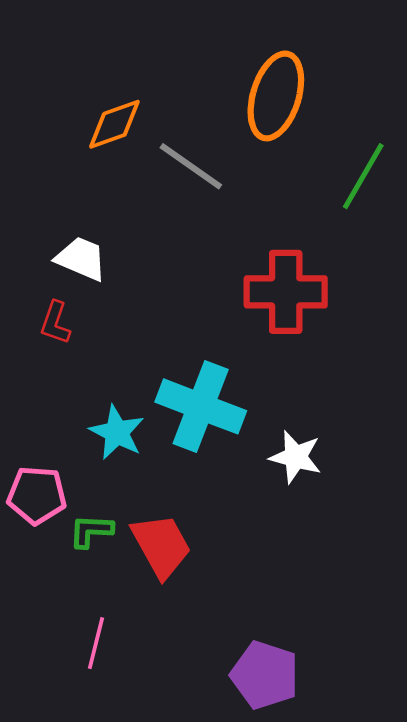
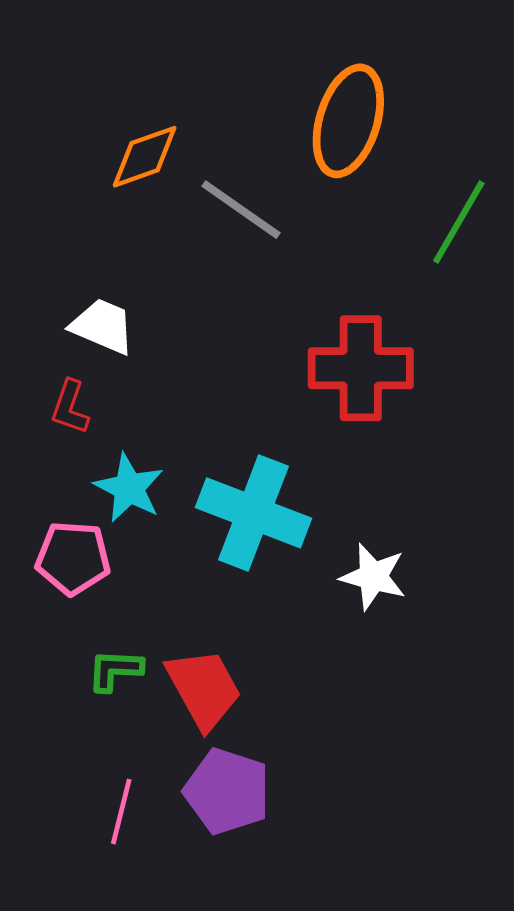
cyan star: (117, 432) -> (129, 488), moved
pink pentagon: (37, 495) -> (73, 558), moved
purple pentagon: (265, 675) -> (227, 791), moved

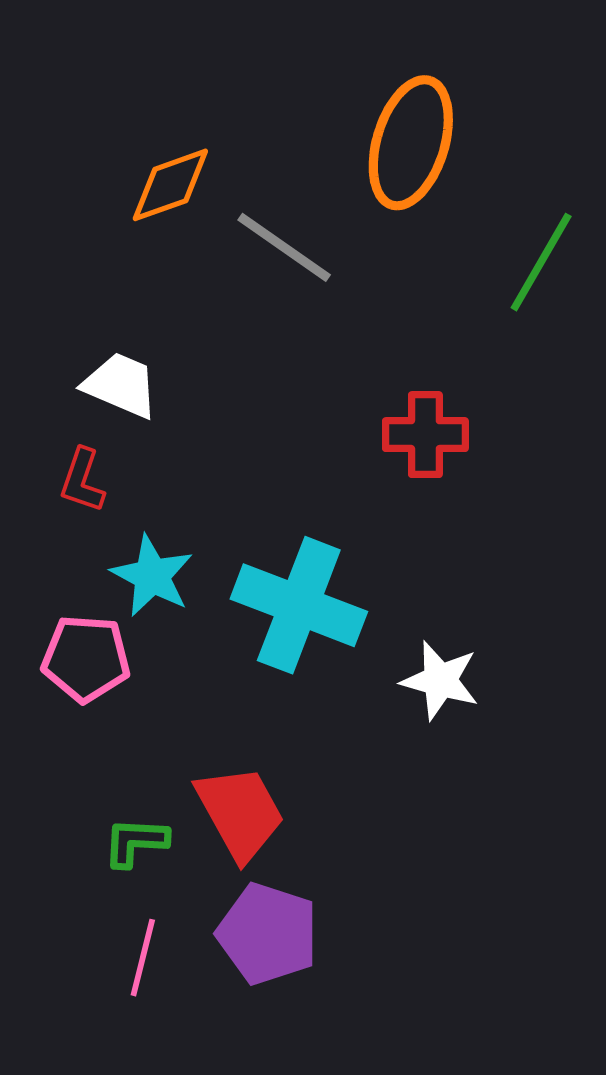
red cross: (361, 368) -> (425, 435), size x0.7
green L-shape: (115, 670) -> (135, 842), moved

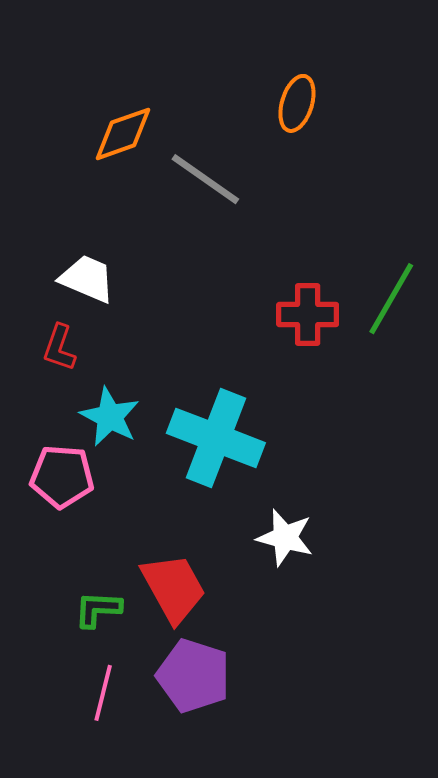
orange ellipse: (411, 143) -> (297, 103), size x0.6
green line: (541, 262) -> (391, 299), moved
white star: (440, 680) -> (285, 538), moved

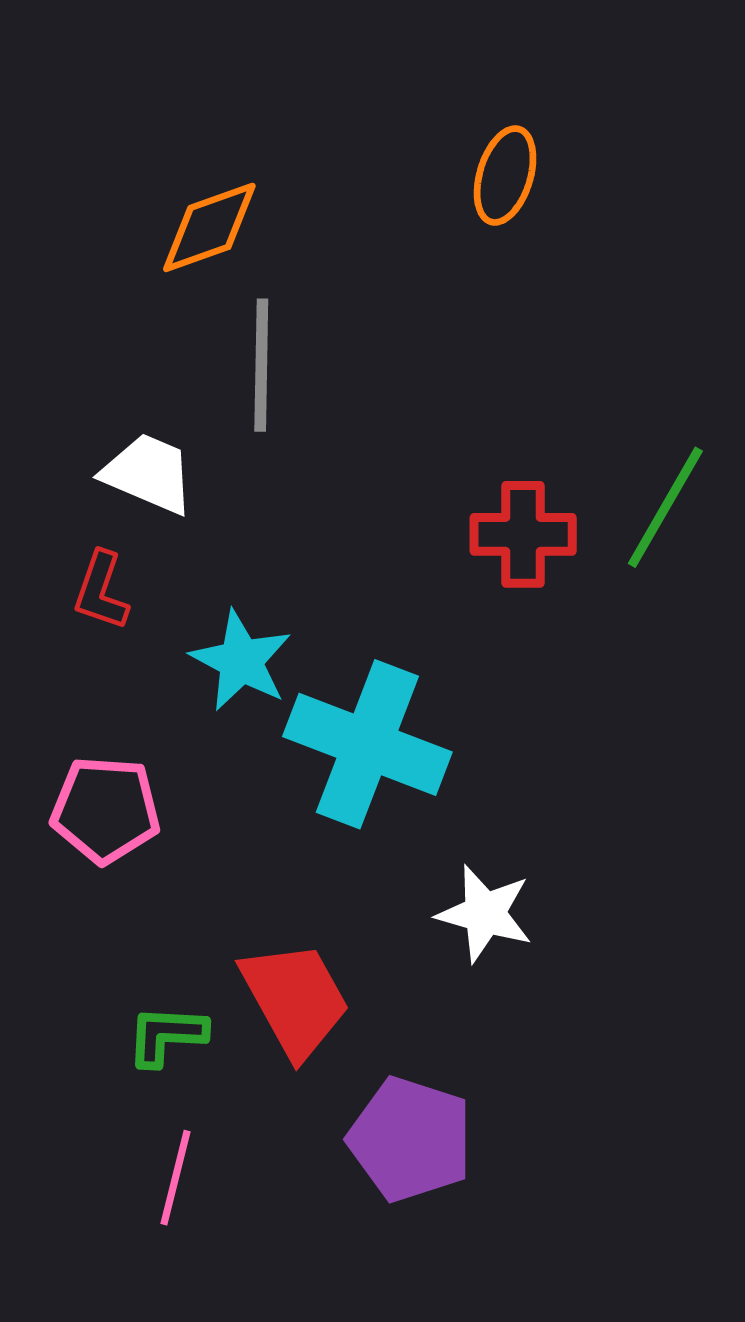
gray line: (205, 179) -> (261, 365), moved, turned 56
cyan star: (110, 417) -> (241, 661), moved
purple pentagon: (193, 676) -> (410, 1139), moved

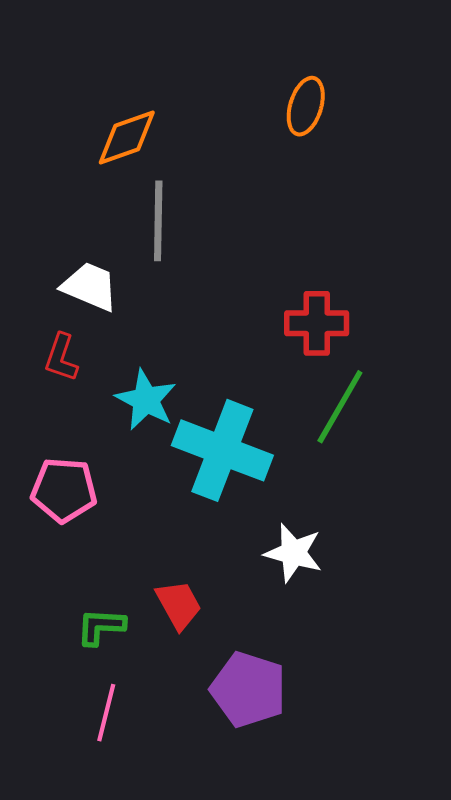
green line: (665, 507) -> (340, 407), moved
red trapezoid: (295, 999) -> (179, 605), size x0.7

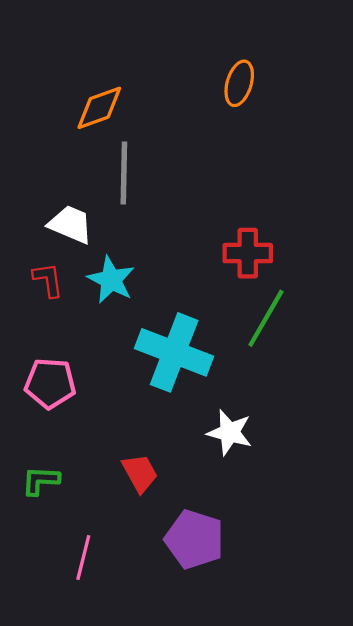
red L-shape: (61, 358) -> (48, 280), turned 153
cyan star: (146, 400) -> (111, 280), moved
green L-shape: (101, 627) -> (41, 481), moved

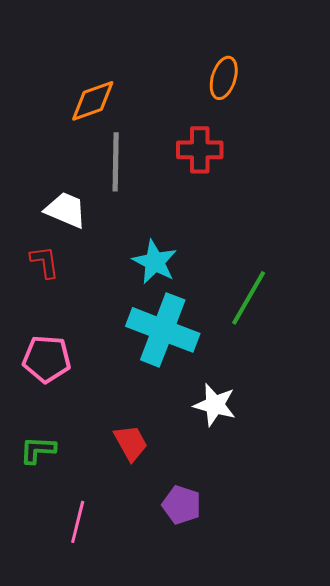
red cross: (248, 253) -> (200, 150), moved
cyan star: (111, 280) -> (155, 262), moved
purple pentagon: (194, 539) -> (182, 505), size x0.7

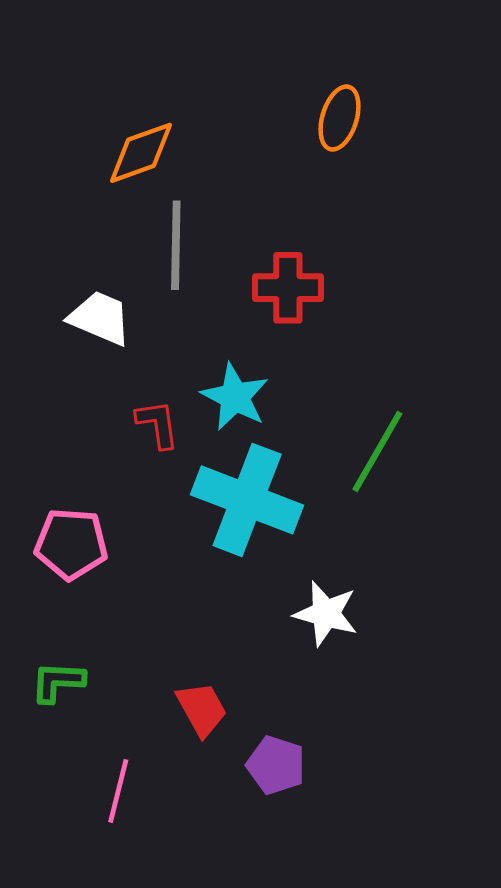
red cross: (200, 150) -> (288, 288), moved
red L-shape: (45, 262) -> (158, 424), moved
red trapezoid: (131, 443) -> (202, 709), moved

